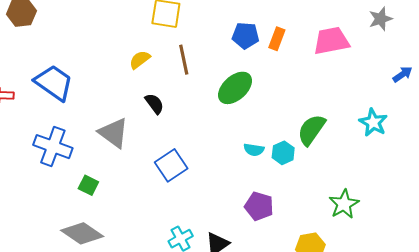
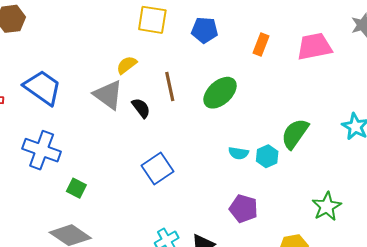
blue pentagon: (245, 36) -> (205, 30), moved
brown line: (184, 60) -> (170, 87), moved
gray triangle: (114, 133) -> (108, 95), moved

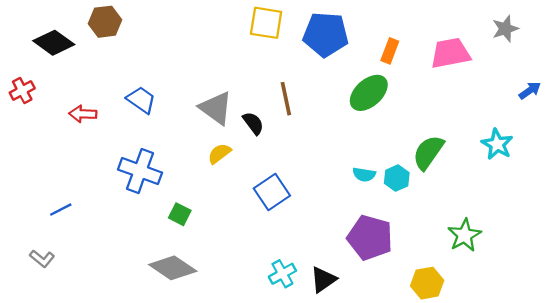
blue pentagon: (205, 30) -> (326, 34), size x1.5
yellow semicircle: (127, 65) -> (219, 154), moved
blue trapezoid: (43, 88) -> (141, 100), size x0.7
green ellipse: (220, 93) -> (369, 93), moved
purple pentagon: (244, 209) -> (370, 238), size x1.4

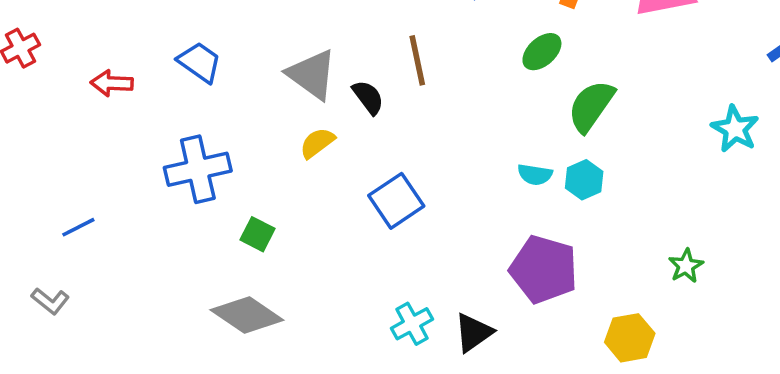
green ellipse: (369, 93) -> (542, 52), size x0.7
green semicircle: (428, 152) -> (591, 106), moved
blue cross: (140, 171) -> (198, 169), turned -33
green star: (464, 235) -> (686, 266), size x0.7

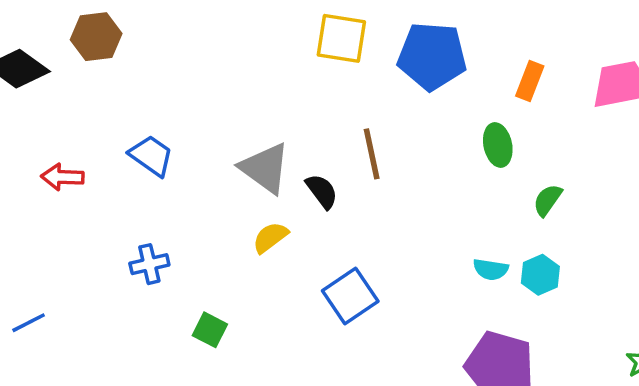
green ellipse: (542, 52) -> (498, 145), turned -60
green semicircle: (591, 106) -> (548, 200), size x0.6
blue cross: (198, 169) -> (149, 264), size x0.6

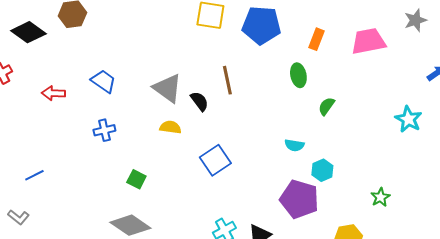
yellow semicircle: (270, 237) -> (170, 127), turned 45
blue cross: (149, 264) -> (104, 130), moved
cyan hexagon: (540, 275) -> (322, 170), moved

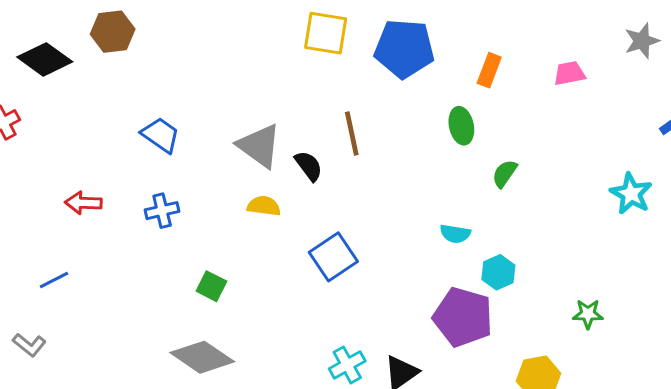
pink trapezoid: (368, 41) -> (569, 73), size x0.6
red arrow: (53, 93) -> (83, 203), moved
green star: (380, 197) -> (588, 314), turned 30

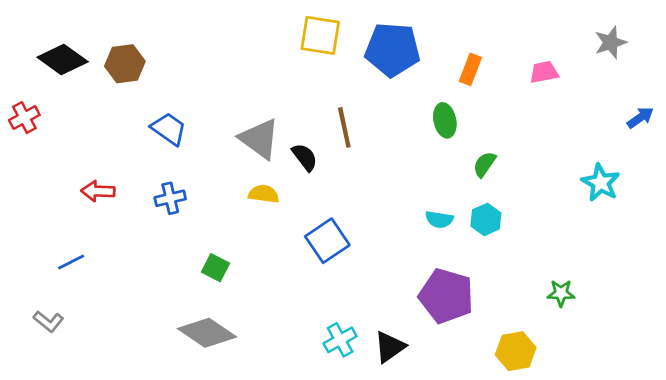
brown hexagon: (113, 32) -> (125, 64), moved
cyan hexagon: (498, 272) -> (486, 219), moved

